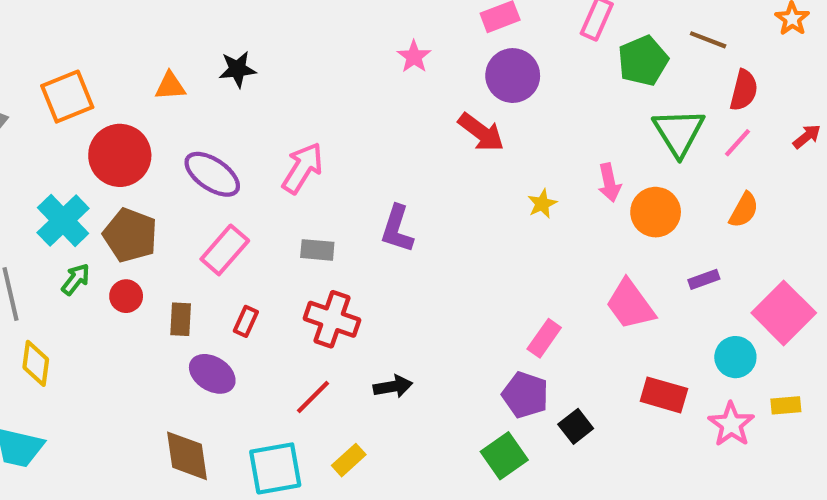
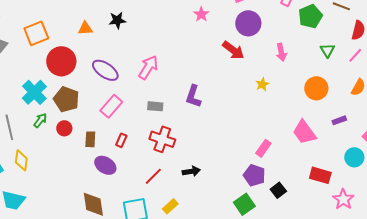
green triangle: (679, 132) -> (327, 50), size x0.6
pink arrow: (609, 183) -> (281, 52), moved
pink star: (731, 424) -> (343, 199), moved

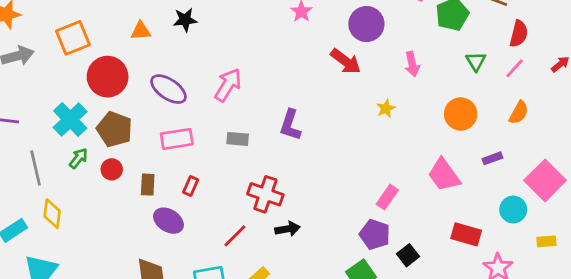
pink rectangle: (111, 106) -> (177, 139), turned 40
red cross: (162, 139) -> (265, 194), moved

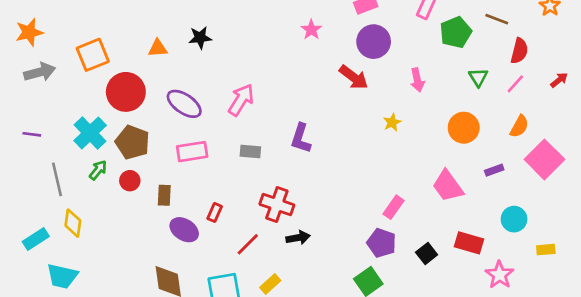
pink square: (545, 180) -> (544, 159), moved
red rectangle: (191, 186) -> (215, 212), moved
black square: (408, 255) -> (427, 254), moved

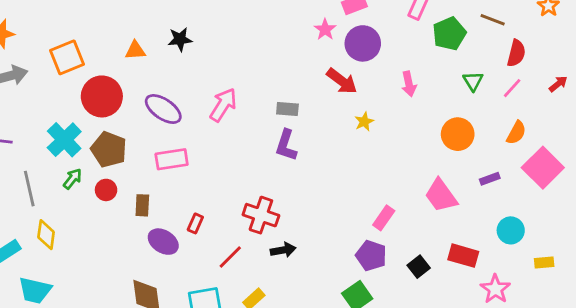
pink star: (311, 30) -> (325, 29), moved
yellow star: (392, 122) -> (364, 122), moved
gray rectangle: (250, 152) -> (287, 109), moved

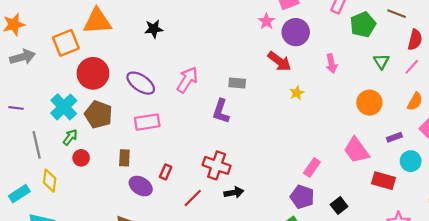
orange triangle: (135, 50) -> (97, 21), moved, size x1.8
purple L-shape: (286, 145) -> (221, 111), moved
red circle: (106, 190) -> (81, 158), moved
cyan circle: (511, 230) -> (411, 161), moved
red rectangle: (463, 256) -> (384, 181), moved

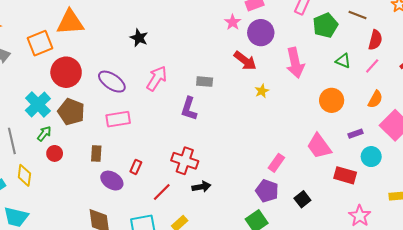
black star: (154, 29) -> (139, 38), moved, turned 30
green triangle: (381, 61) -> (343, 61), turned -35
pink arrow: (331, 64) -> (295, 63), size x1.6

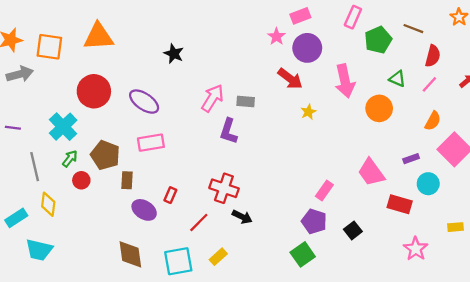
orange square: (40, 43) -> (49, 47), moved, turned 30
pink arrow: (157, 78) -> (213, 98), moved
orange circle: (332, 100) -> (379, 108), moved
brown pentagon: (71, 112) -> (105, 155), moved
black arrow: (201, 187) -> (242, 217), turned 36

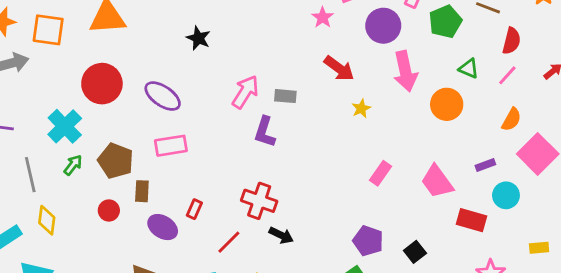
purple circle: (307, 48) -> (383, 26), moved
red circle: (81, 180) -> (109, 210), moved
pink rectangle: (324, 191) -> (380, 173), moved

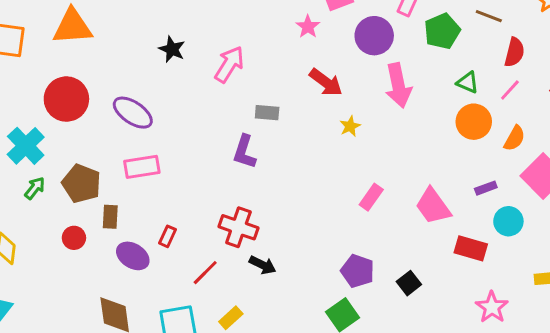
pink arrow: (245, 92) -> (229, 64), moved
orange circle: (447, 104) -> (474, 122), moved

